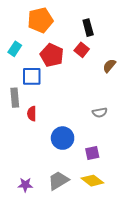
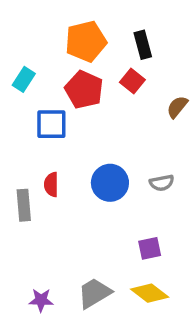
orange pentagon: (40, 20) -> (86, 41), moved
gray rectangle: (15, 98) -> (24, 205), moved
blue circle: (63, 138) -> (110, 183), moved

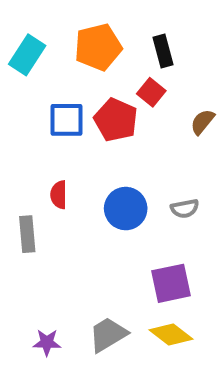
cyan rectangle: (24, 79) -> (27, 55), moved, size x1.4
red pentagon: (84, 90) -> (116, 120), moved
blue square: (51, 124) -> (67, 120), moved
red semicircle: (51, 185) -> (59, 195), moved
purple square: (150, 248) -> (171, 283), size x1.5

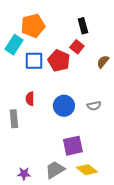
orange pentagon: (98, 47) -> (33, 26), moved
cyan rectangle: (27, 55) -> (14, 45), moved
purple square: (171, 283) -> (73, 146), moved

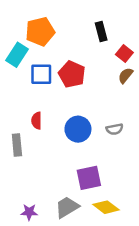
red square: (77, 47) -> (124, 53), moved

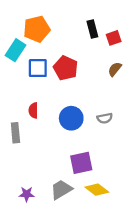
red square: (124, 53) -> (114, 38), moved, turned 32

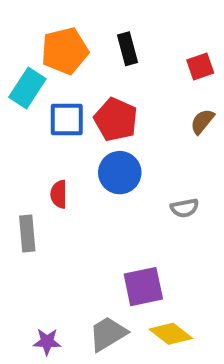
black rectangle: (92, 29) -> (128, 49), moved
blue circle: (71, 118) -> (120, 173), moved

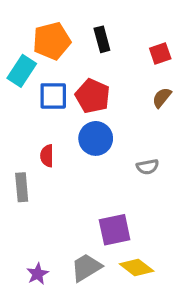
purple star: (47, 342) -> (37, 274), turned -30

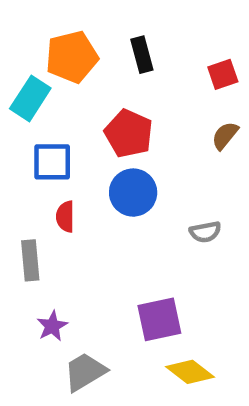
blue square: (53, 96) -> (52, 162), moved
gray trapezoid: (86, 267) -> (85, 372), moved
purple star: (37, 274) -> (52, 326), moved

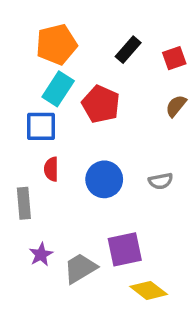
black rectangle: (142, 55) -> (128, 50), moved, turned 56
cyan rectangle: (30, 98) -> (58, 89), moved
blue circle: (133, 193) -> (104, 179), moved
gray trapezoid: (85, 372) -> (80, 268), moved

